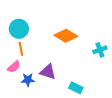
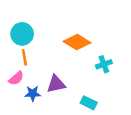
cyan cross: (100, 50) -> (104, 64), moved
purple triangle: (48, 72) -> (56, 84), turned -30

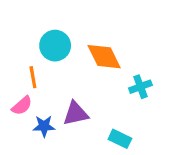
cyan circle: (22, 34) -> (55, 46), moved
orange diamond: (77, 42) -> (104, 57), turned 32

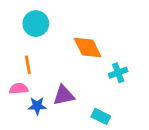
cyan circle: (55, 46) -> (36, 24), moved
pink semicircle: (22, 106) -> (19, 89), turned -144

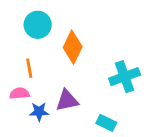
orange diamond: (88, 47) -> (73, 47), moved, turned 52
cyan cross: (118, 73) -> (125, 77), size x1.5

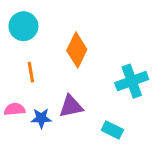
cyan circle: (38, 25) -> (23, 26), moved
pink semicircle: (19, 93) -> (15, 109), moved

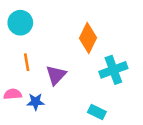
orange diamond: (77, 50) -> (88, 38), moved
purple triangle: (71, 106) -> (56, 75), moved, turned -35

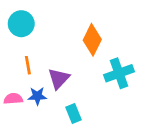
blue star: (36, 102) -> (37, 96), moved
cyan rectangle: (97, 112) -> (73, 113), moved, turned 42

